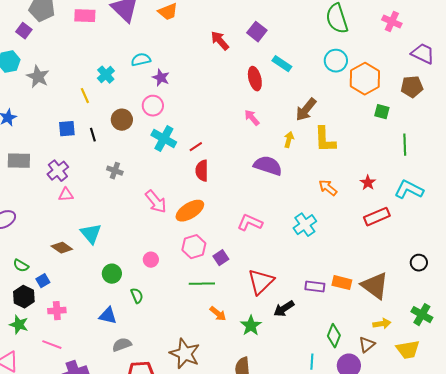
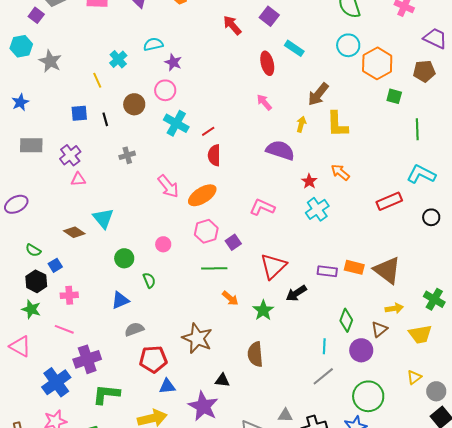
gray cross: (115, 171) -> (127, 155), turned -35
red star: (368, 183) -> (309, 181), moved
black circle: (419, 263) -> (431, 217), moved
blue triangle: (108, 316) -> (120, 300), turned -36

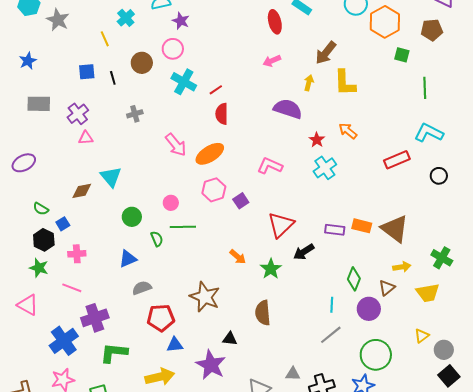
pink arrow: (264, 102) -> (272, 61), turned -72
brown diamond: (74, 232) -> (82, 191), turned -45
green line: (214, 268) -> (183, 227), moved

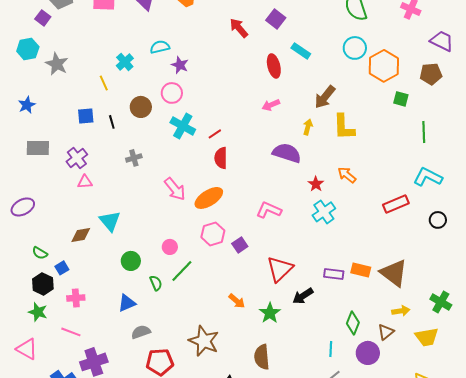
green line: (183, 227) -> (182, 271), turned -45

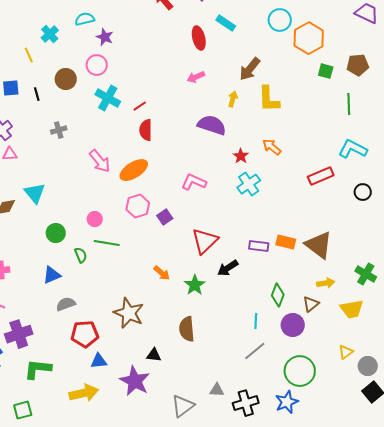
brown pentagon: (431, 74) -> (358, 65), moved
green line: (182, 271) -> (107, 243), turned 55

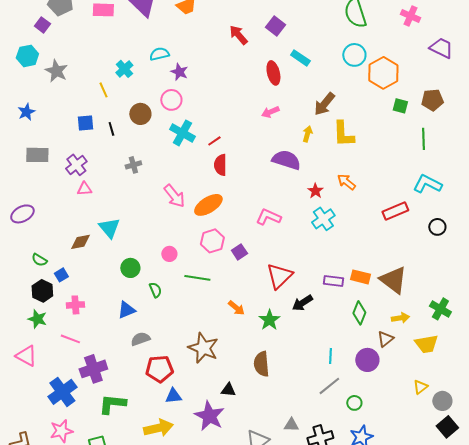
green line: (107, 243) -> (197, 278), moved
green diamond: (278, 295) -> (359, 313), moved
green circle: (300, 371) -> (354, 403), moved, size x0.5

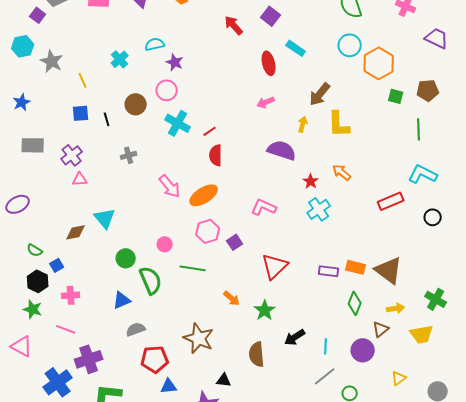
yellow line: (103, 90) -> (83, 80), moved
green semicircle: (155, 290) -> (151, 280), size x1.8
black arrow: (302, 303) -> (295, 337), moved
yellow triangle: (420, 387) -> (399, 378), moved

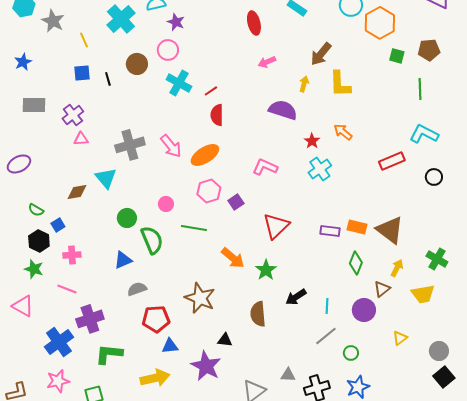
cyan cross: (120, 59) -> (121, 19), size x1.6
red ellipse: (269, 63) -> (254, 23), moved
gray cross: (129, 155) -> (130, 145), moved, size x1.8
orange arrow: (232, 298) -> (233, 258), size x1.4
yellow arrow: (396, 308) -> (397, 268), turned -54

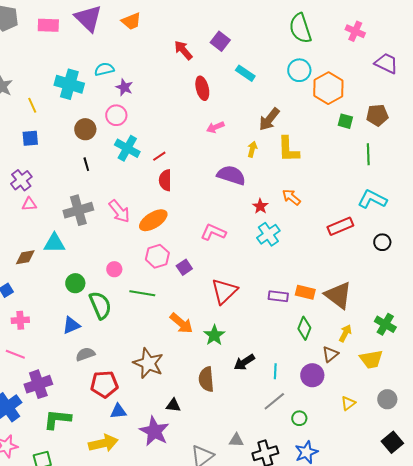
cyan cross: (121, 19) -> (69, 84), turned -32
black line: (108, 79) -> (86, 164), moved
cyan triangle: (106, 178) -> (54, 243), turned -50
gray circle: (439, 351) -> (387, 399), moved

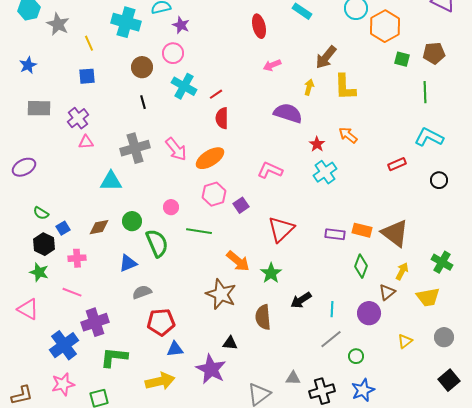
red rectangle: (340, 226) -> (397, 164), size x0.7
brown diamond: (25, 257) -> (99, 227), moved
brown star: (148, 363) -> (221, 294), moved

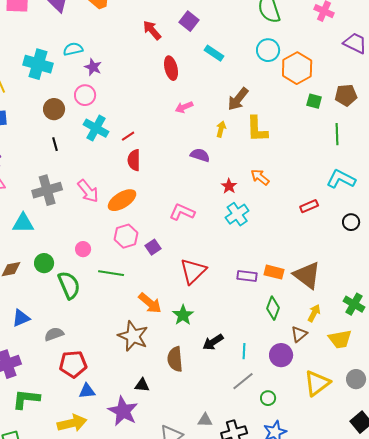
purple semicircle: (288, 113) -> (200, 155), size x0.7
blue triangle: (128, 263) -> (21, 318), moved
yellow triangle: (405, 341) -> (317, 383), size x1.8

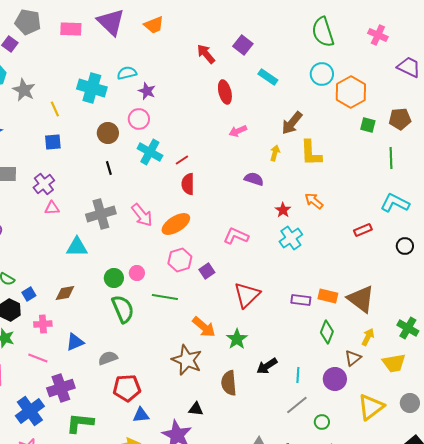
green circle: (44, 263) -> (114, 278), moved

